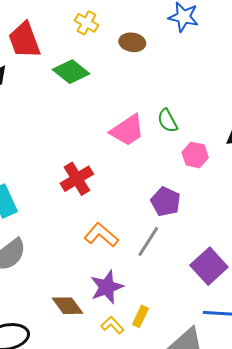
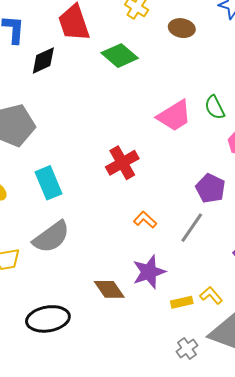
orange L-shape: (101, 235) -> (145, 220), size x0.7
yellow rectangle: (140, 316) -> (182, 302), turned 50
yellow L-shape: (112, 325) -> (211, 295), moved

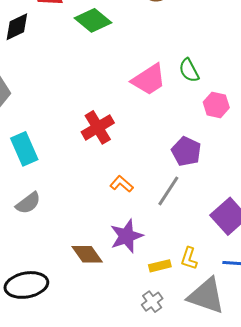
gray semicircle: (51, 237) -> (28, 203), size x0.7
yellow L-shape: (211, 295) -> (189, 258), turned -120
gray cross: (187, 349) -> (152, 302), moved

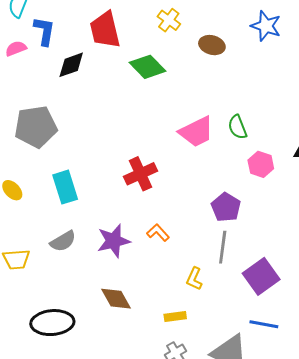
gray line: (168, 191) -> (223, 247), moved, turned -32
purple star: (126, 236) -> (114, 241), moved
yellow L-shape: (189, 258) -> (194, 279), moved
yellow rectangle: (160, 266) -> (175, 317), moved

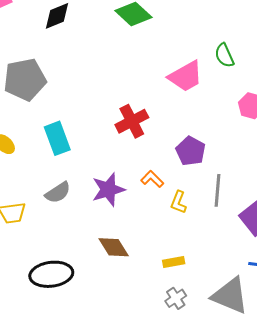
green semicircle: (237, 127) -> (224, 55), moved
purple pentagon: (226, 207) -> (191, 151), moved
yellow L-shape: (194, 279) -> (178, 202), moved

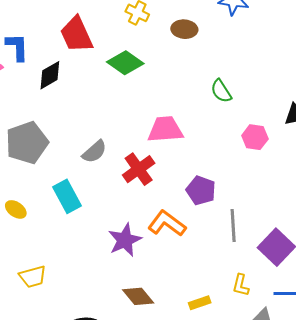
pink trapezoid: (186, 76) -> (165, 129), moved, turned -147
orange L-shape: (152, 179) -> (167, 224), size x1.6
gray semicircle: (58, 193) -> (94, 152), moved
yellow L-shape: (178, 202) -> (241, 285), moved

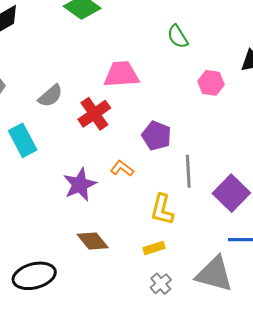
orange L-shape: (167, 224) -> (122, 168), size x0.6
yellow L-shape: (241, 285) -> (162, 210), moved, size x1.4

